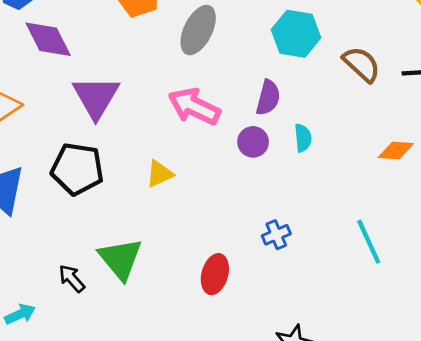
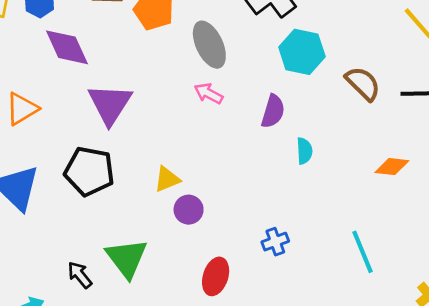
gray ellipse: (198, 30) -> (209, 45), turned -54
pink arrow: (194, 106) -> (209, 93), moved, size x0.6
purple circle: (253, 142) -> (189, 210), moved

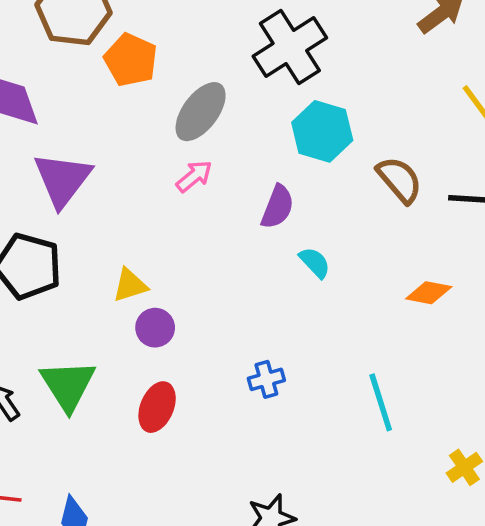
gray ellipse: (209, 45) -> (201, 112), turned 57
pink arrow: (209, 93) -> (194, 176), turned 108
cyan semicircle: (304, 151) -> (315, 263), turned -45
red ellipse: (216, 276) -> (157, 407), moved

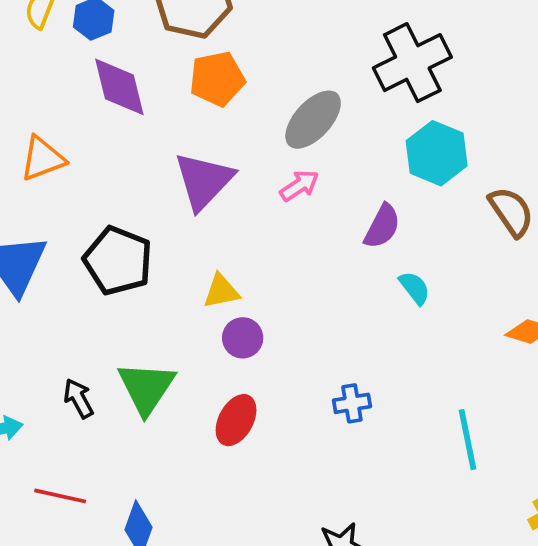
orange pentagon: (131, 60) -> (217, 79), moved, turned 30
purple triangle: (62, 179) -> (204, 181), moved

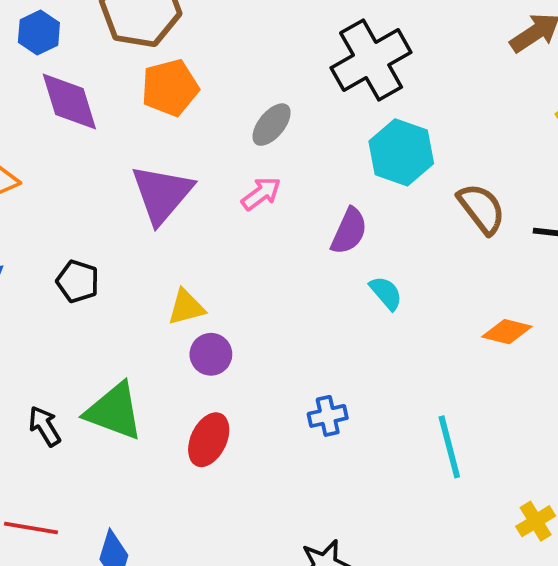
gray ellipse: (313, 120) -> (272, 125), size x0.7
black pentagon: (118, 261) -> (78, 281), size x0.6
green triangle: (146, 388) -> (114, 411), turned -40

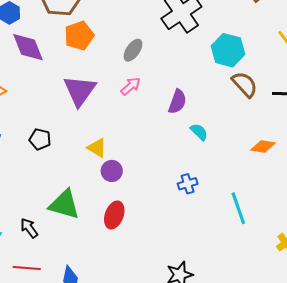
cyan hexagon: (401, 152) -> (228, 50), moved
yellow triangle: (186, 307) -> (97, 148), turned 50
blue cross: (328, 416) -> (188, 184), moved
black arrow: (45, 426) -> (29, 228), moved

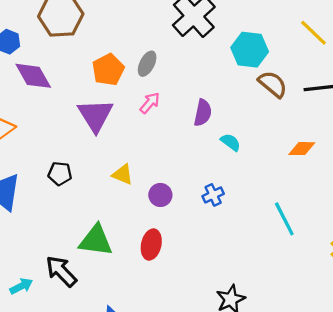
orange pentagon: (79, 36) -> (108, 70), moved
purple circle: (112, 171) -> (160, 195), moved
blue cross: (188, 184) -> (213, 195), moved
black arrow: (29, 228) -> (61, 271), size x1.5

